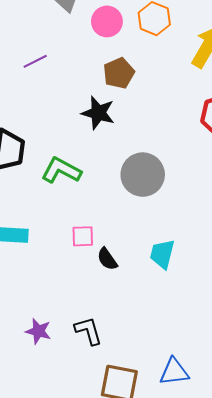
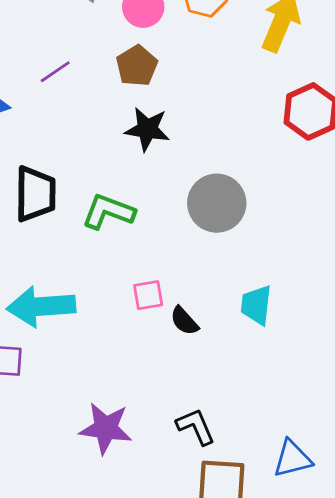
brown pentagon: (119, 73) -> (137, 66), moved
purple star: (38, 331) -> (106, 428), size x1.5
black L-shape: (88, 331) -> (196, 427), moved

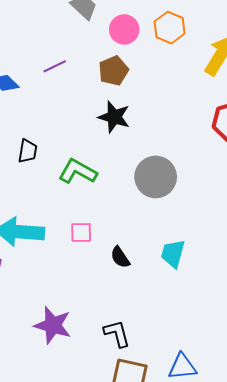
black trapezoid: (35, 194) -> (28, 151), size x0.6
pink square: (148, 295) -> (81, 232), moved

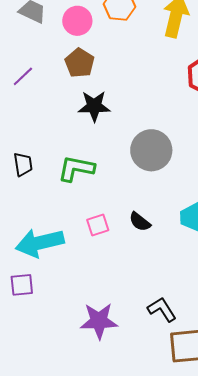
black semicircle: (120, 257) -> (140, 222), moved

